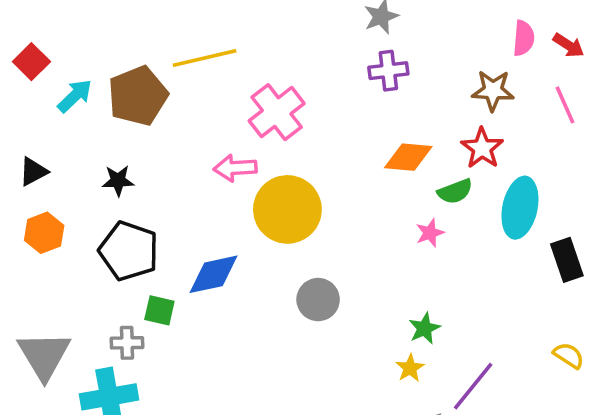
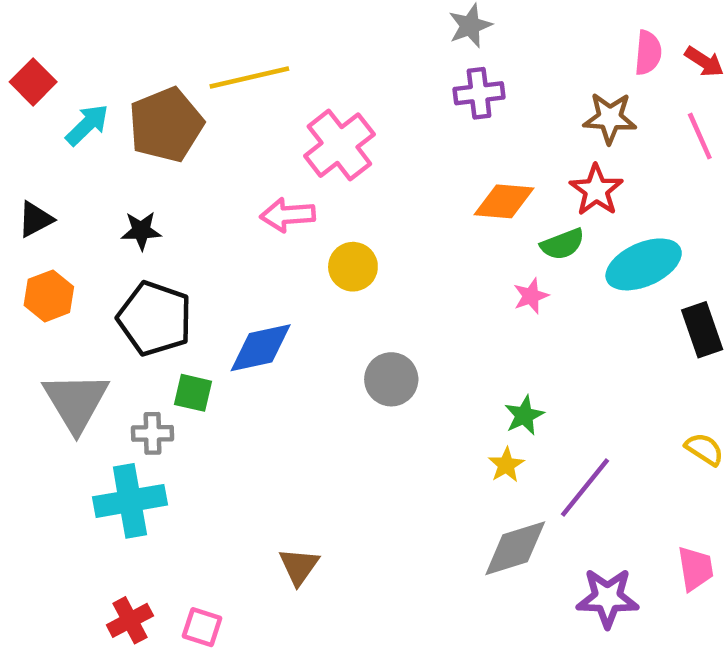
cyan ellipse: (520, 208) -> (644, 264), turned 54
yellow circle: (287, 209) -> (353, 267), size x0.6
gray triangle: (44, 355) -> (76, 402), moved

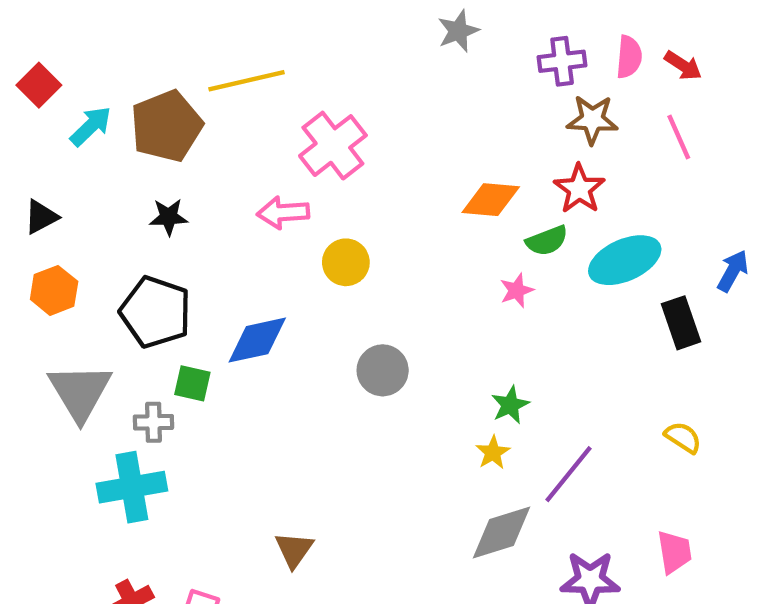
purple cross: (479, 93) -> (562, 61), moved
black star: (141, 231) -> (169, 217), moved

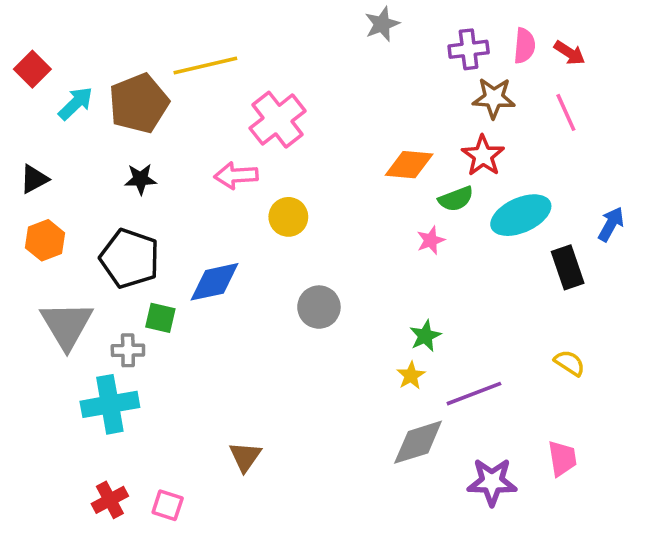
purple line: (569, 474) -> (474, 394), turned 30

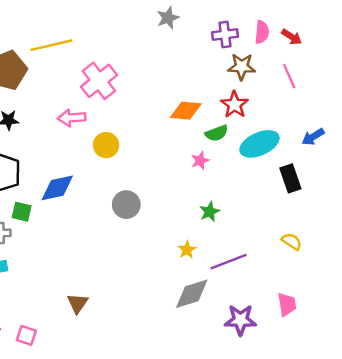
blue arrow: (611, 224) -> (313, 137), moved, turned -150
green star: (425, 336) -> (210, 212), moved

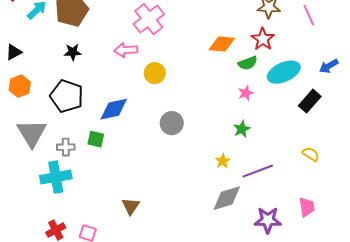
pink star: (200, 161) -> (246, 93), moved
black rectangle: (290, 178) -> (310, 101), turned 60
green square: (22, 212) -> (96, 139), moved

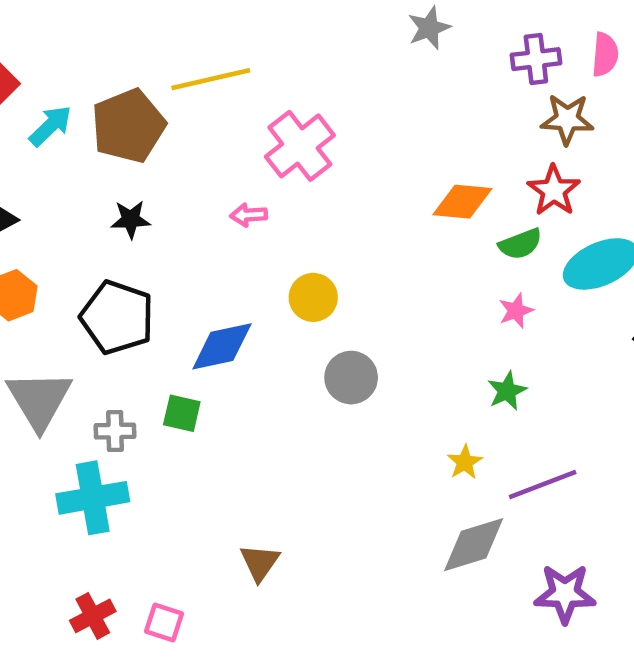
pink arrow: (126, 50) -> (249, 215), size x0.7
yellow circle: (155, 73) -> (313, 297), moved

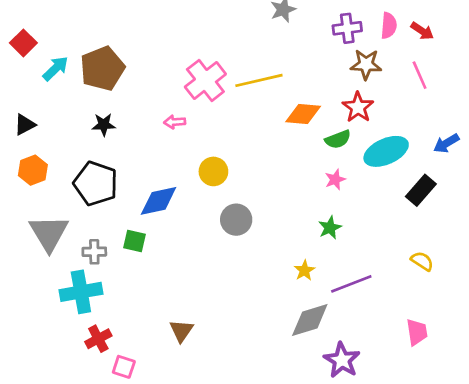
yellow line: (211, 79) -> (259, 80), moved
purple star: (565, 594) -> (342, 360), moved, turned 30
red cross: (93, 616) -> (98, 339), moved

